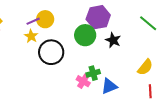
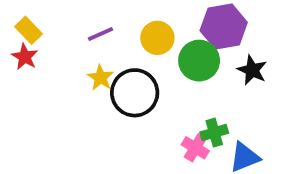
yellow circle: (45, 19) -> (157, 38), moved
yellow star: (31, 36) -> (101, 78), moved

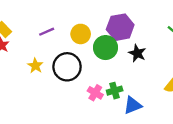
yellow star: (101, 78) -> (35, 66), moved
pink cross: (195, 148) -> (95, 93), moved

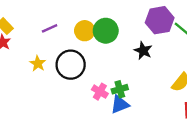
purple hexagon: (120, 27) -> (160, 20), moved
green circle: (106, 48) -> (106, 31), moved
blue triangle: (133, 105) -> (120, 104), moved

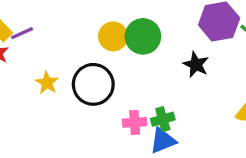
purple line: (50, 28) -> (22, 33), moved
pink cross: (100, 92) -> (135, 122), turned -35

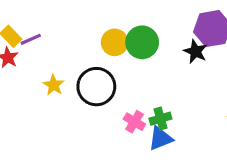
black star: (196, 65) -> (196, 51), moved
pink cross: (135, 122) -> (134, 122), turned 35

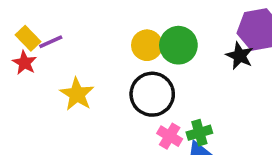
yellow star: (54, 85) -> (77, 94), size x1.4
black circle: (96, 87) -> (152, 94), moved

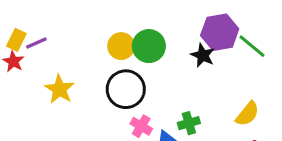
yellow rectangle: (28, 38) -> (16, 40), turned 70
green cross: (199, 133) -> (189, 123), moved

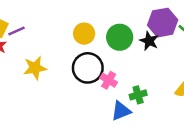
green circle: (149, 46) -> (120, 37), moved
yellow star: (60, 89) -> (35, 68), turned 30
pink cross: (141, 126) -> (109, 80), moved

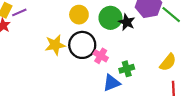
black star: (149, 41) -> (127, 22), moved
yellow star: (35, 68) -> (55, 45), moved

